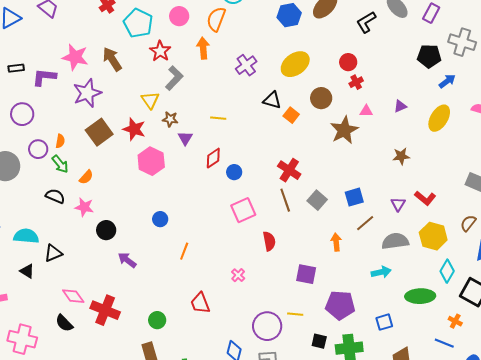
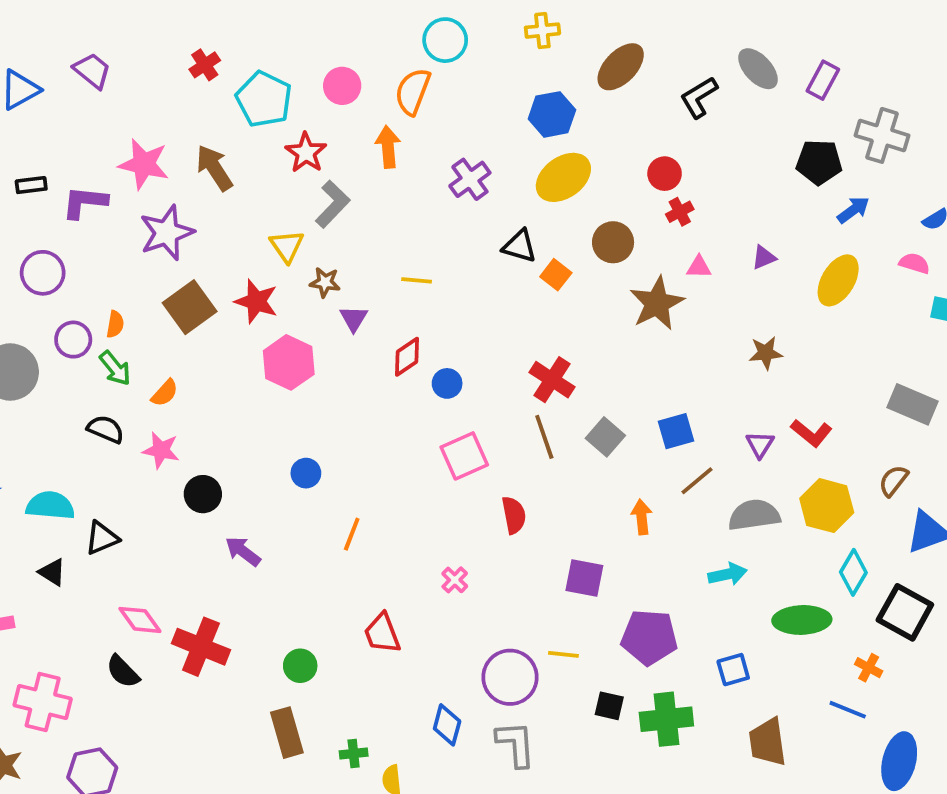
blue hexagon: (289, 15) -> (552, 114), moved

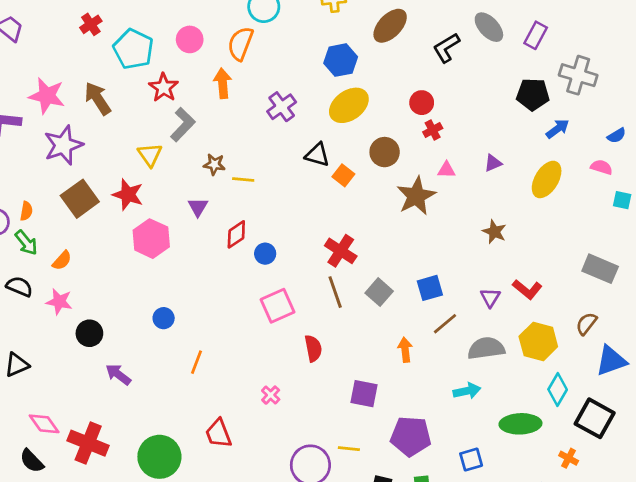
brown star: (325, 282) -> (214, 164), moved
brown star: (766, 353) -> (494, 232), turned 30
green circle: (300, 666) -> (159, 457), size x1.8

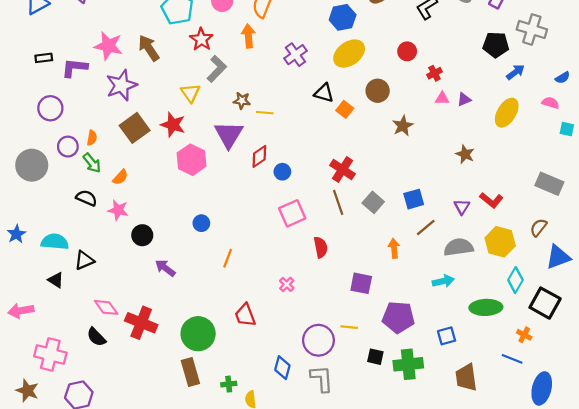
red cross: (433, 130) -> (434, 73), moved
pink triangle: (446, 170) -> (442, 98), moved
brown star: (416, 196) -> (403, 126), size x0.7
purple triangle: (198, 207) -> (229, 135), size x1.8

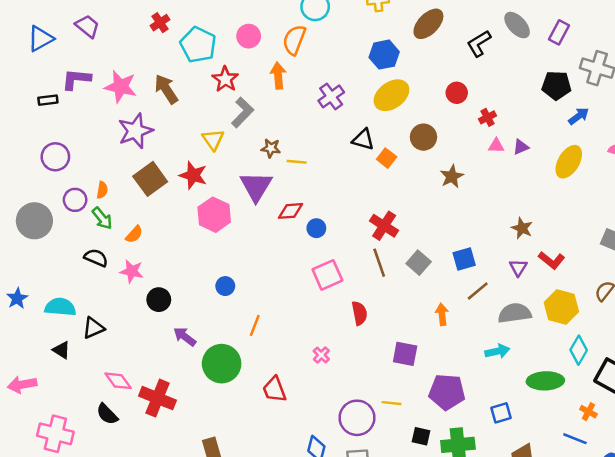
purple L-shape: (74, 68) -> (76, 79), moved
brown star: (465, 154) -> (522, 228), moved
red diamond: (259, 156) -> (291, 211), turned 30
green circle: (198, 334) -> (222, 364), moved

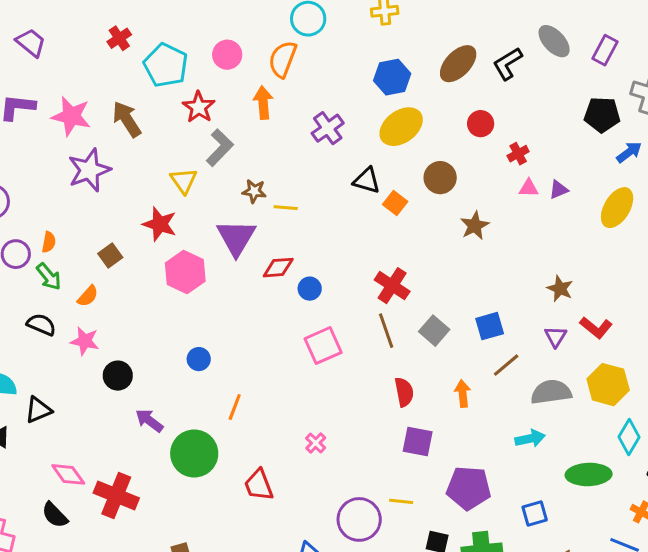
brown ellipse: (428, 24) -> (458, 64), moved
brown square: (150, 179) -> (110, 256), moved, size x0.6
red semicircle: (359, 313) -> (404, 392), moved

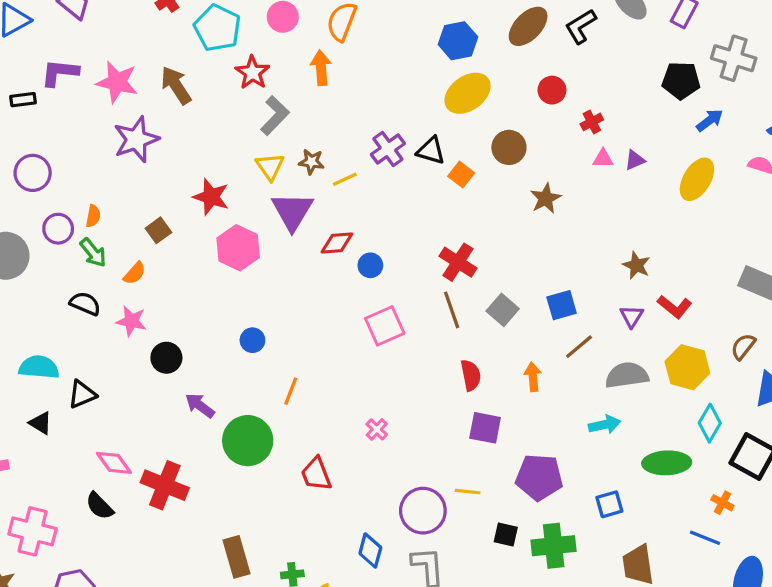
purple cross: (328, 128) -> (388, 149), moved
yellow triangle: (184, 181) -> (270, 167), moved
yellow line: (286, 208) -> (345, 179), turned -30

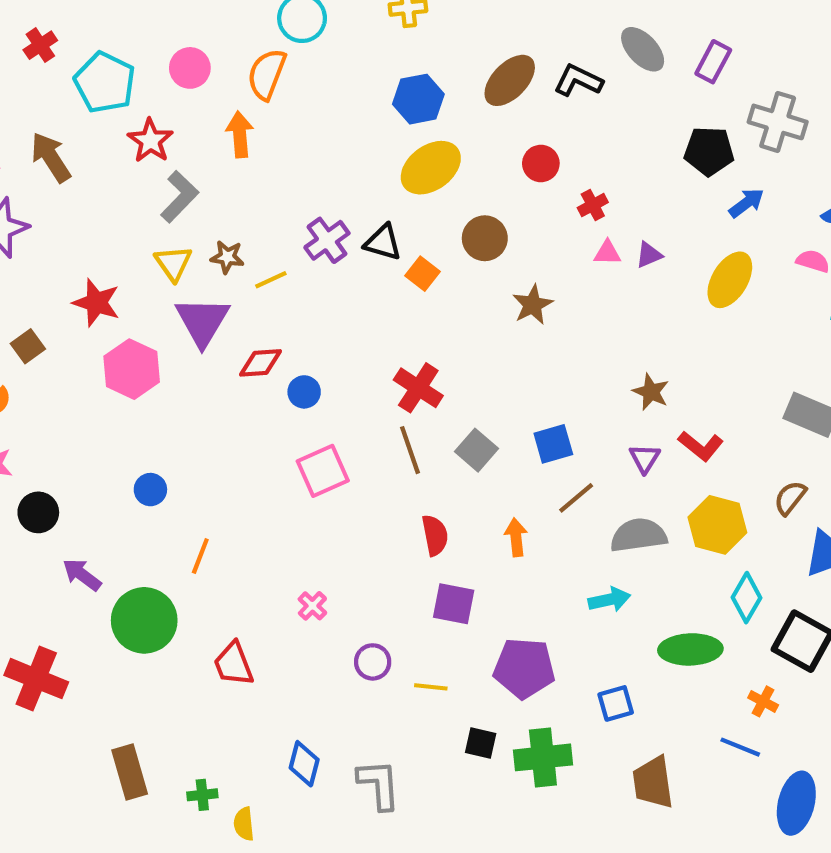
black L-shape: (581, 26) -> (578, 80), turned 57
purple circle: (423, 511) -> (373, 662), moved, size x0.6

